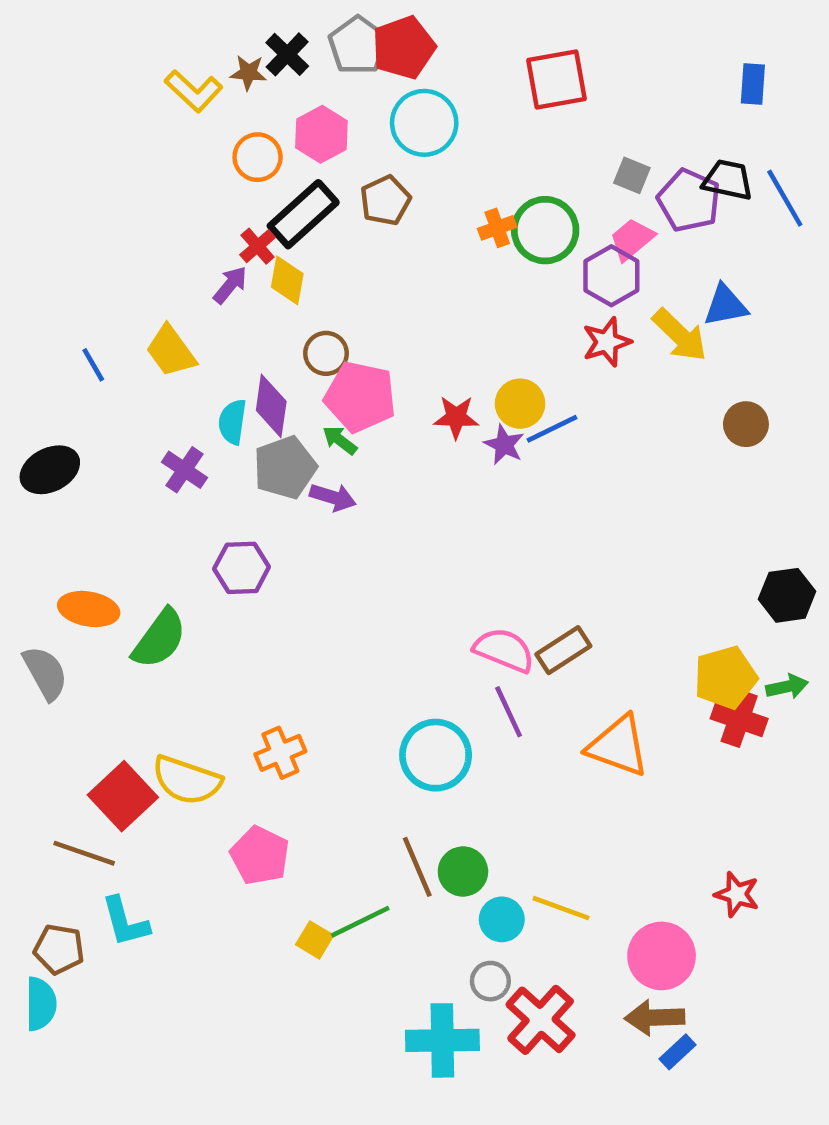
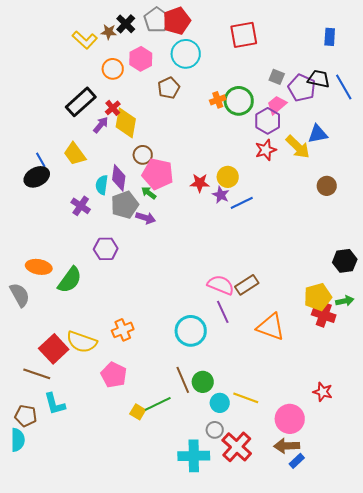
black rectangle: (303, 214) -> (81, 102), moved
yellow diamond: (287, 280) -> (126, 123), size x1.4
blue line: (552, 429) -> (242, 203), moved
black ellipse: (50, 470) -> (37, 177), moved

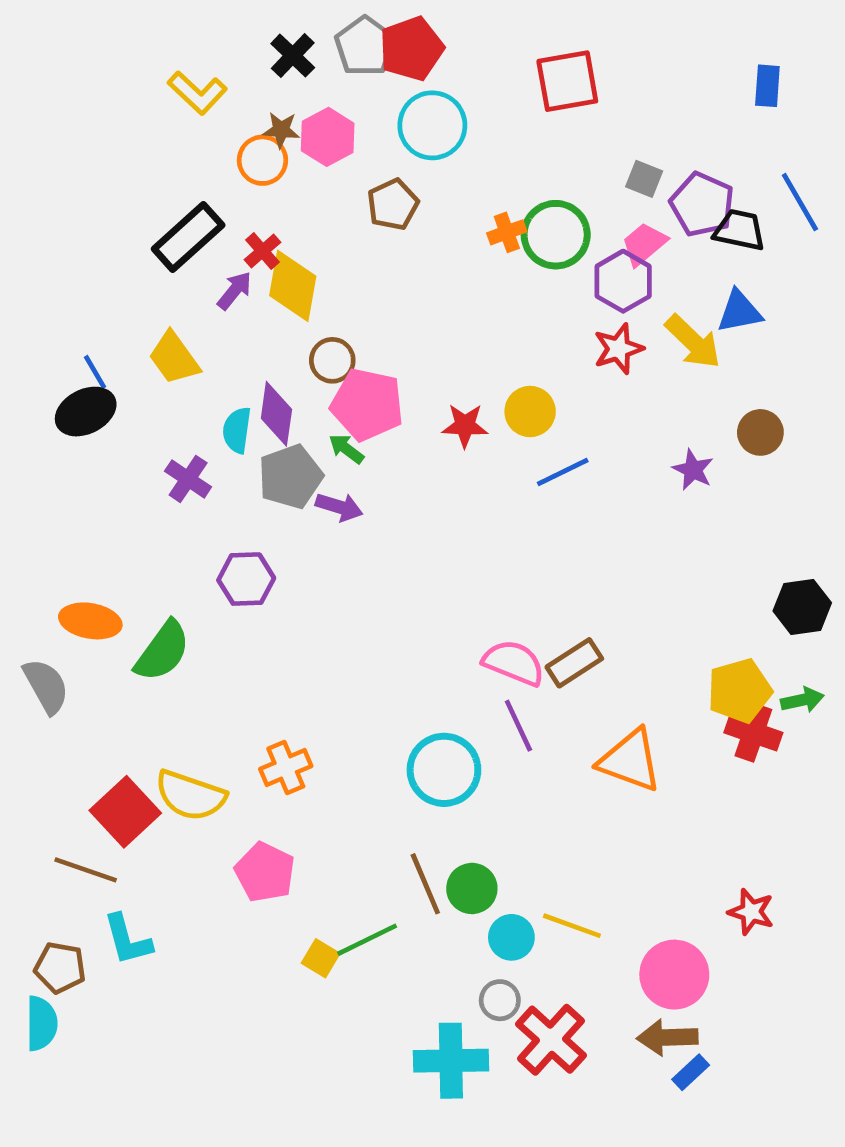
brown star: (109, 32) -> (281, 130), moved
black trapezoid: (319, 79) -> (739, 230), moved
purple star: (221, 195) -> (693, 470), moved

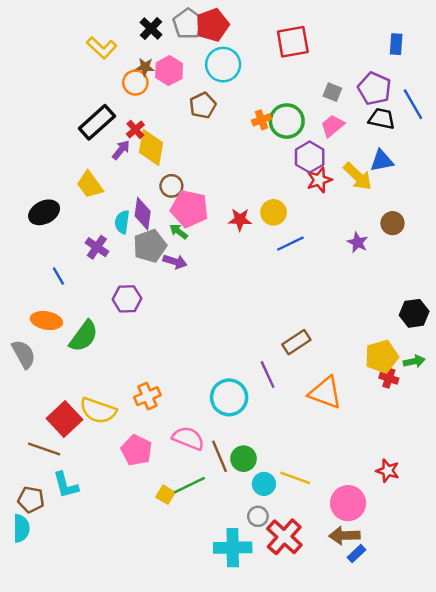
purple pentagon: (702, 204) -> (374, 89), moved
purple hexagon: (623, 281) -> (310, 157), moved
blue line: (95, 372) -> (58, 276), moved
pink semicircle: (514, 663) -> (188, 438), moved
red cross: (753, 733) -> (389, 378), size x0.7

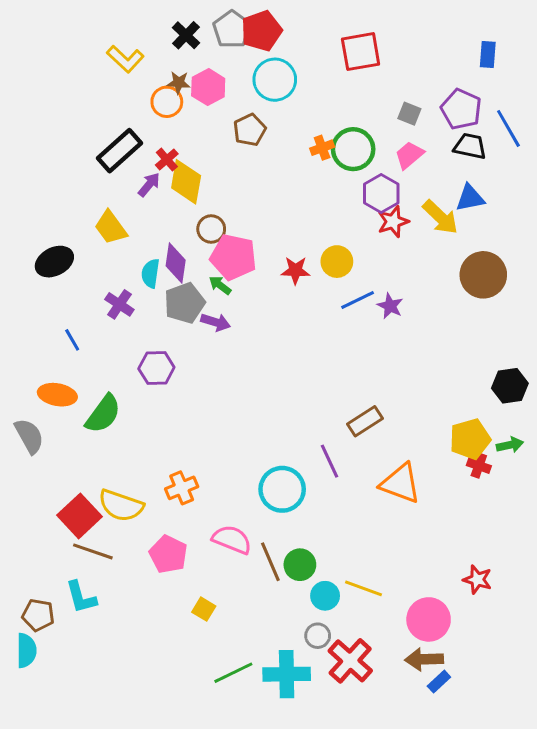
brown circle: (392, 223) -> (483, 275), size x1.6
purple star: (358, 242) -> (390, 306), moved
brown line: (44, 449) -> (93, 551), moved
green line: (189, 485) -> (233, 673), moved

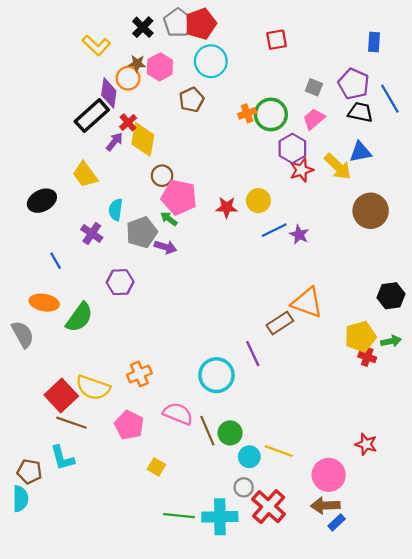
red square: (361, 52) -> (277, 40), size x0.7
purple diamond: (176, 263) -> (109, 93), moved
orange triangle: (400, 483) -> (307, 303), moved
green line: (233, 673) -> (179, 516), turned 32

